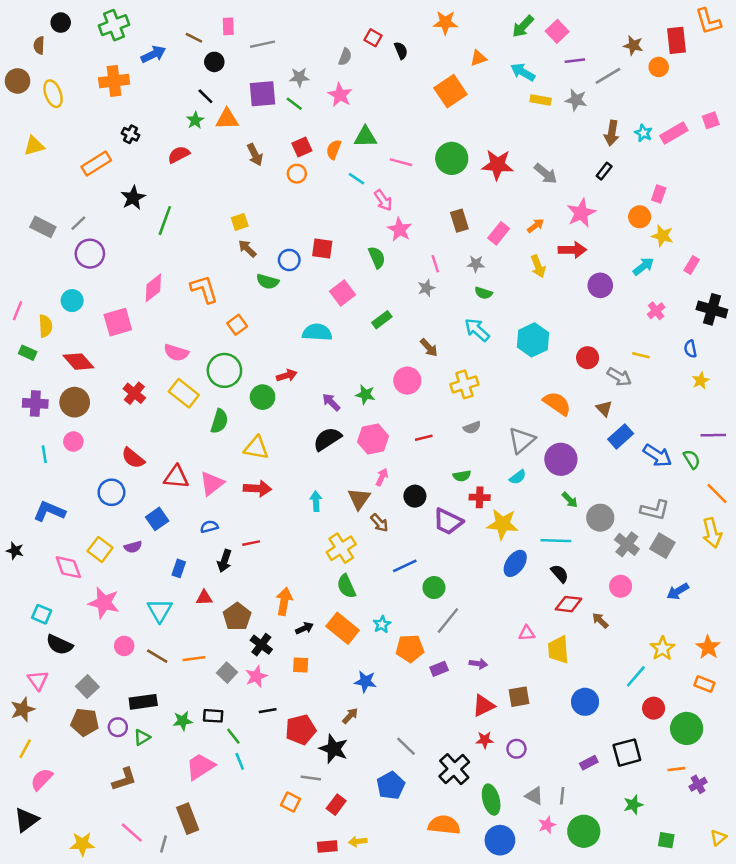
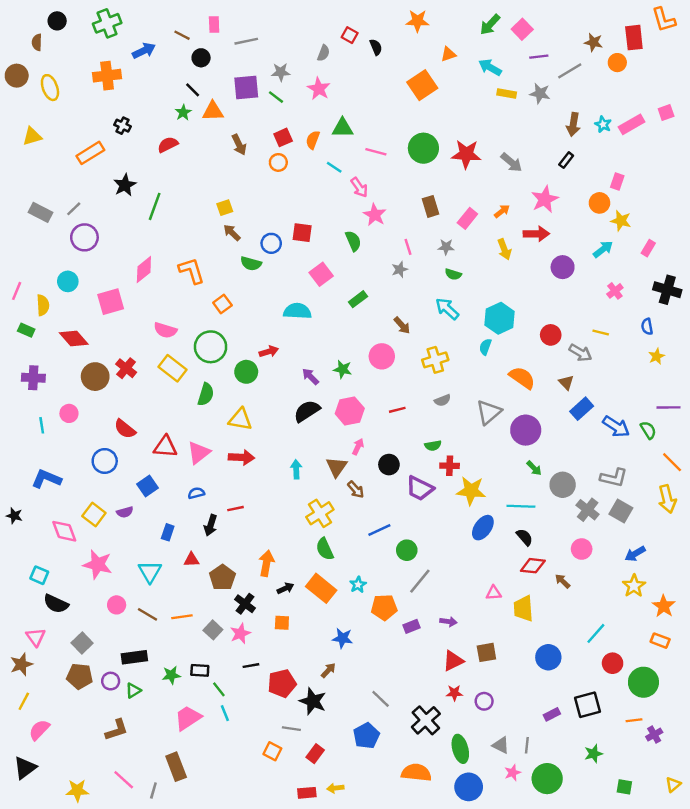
brown circle: (75, 402) -> (95, 377), moved
cyan semicircle: (518, 477) -> (485, 347), moved, turned 147
yellow star: (662, 648) -> (634, 586), moved

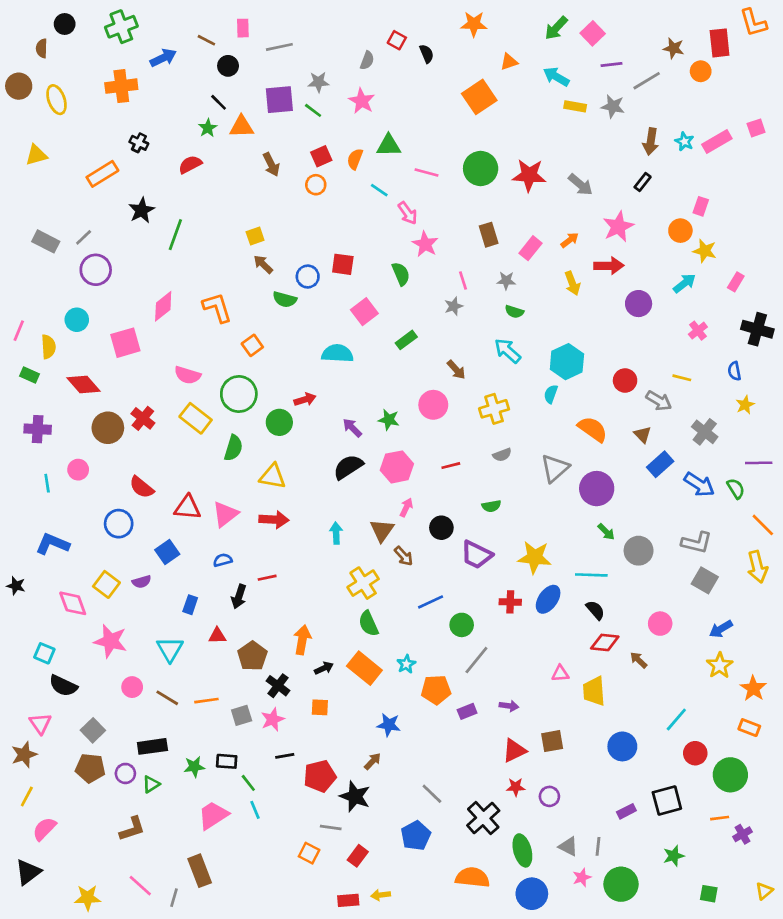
red cross: (450, 466) -> (510, 602), moved
gray cross: (588, 510) -> (705, 432), moved
gray square: (213, 630) -> (242, 715), turned 30

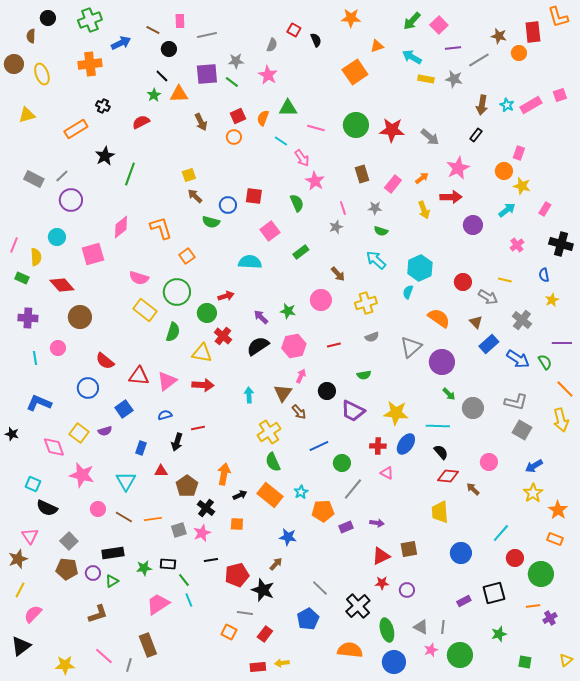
red cross: (143, 418) -> (223, 336), moved
pink triangle: (560, 674) -> (387, 473), moved, turned 32

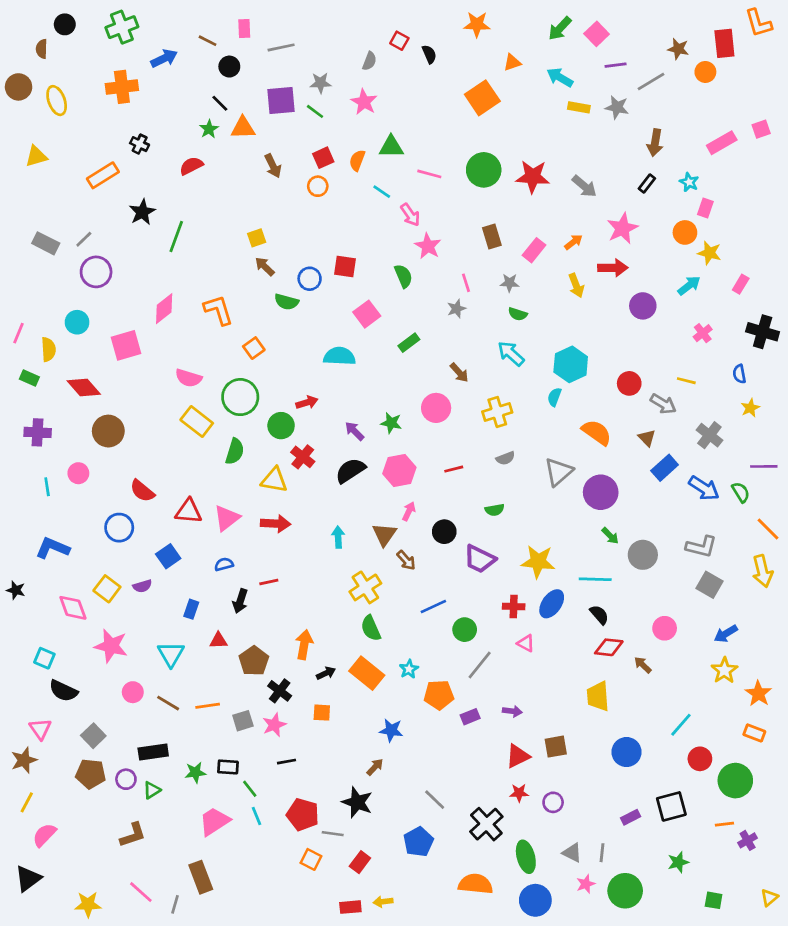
cyan star: (507, 105) -> (689, 182), moved
red pentagon: (237, 575) -> (303, 815), moved, turned 30

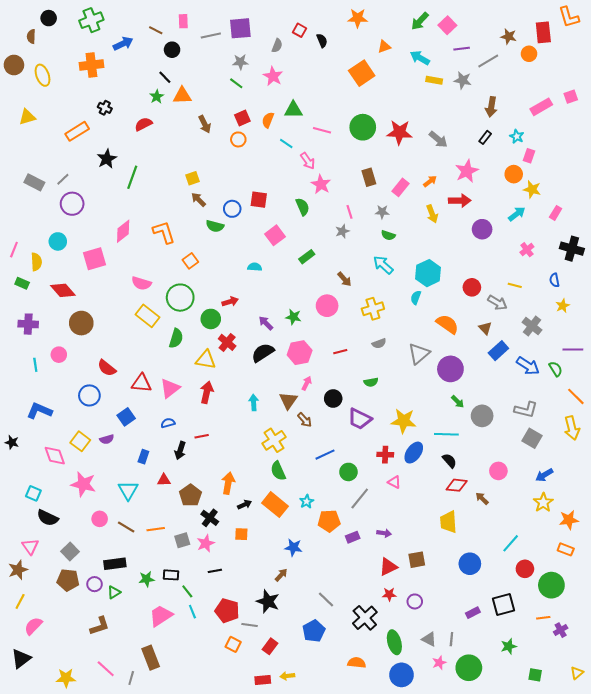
purple square: (281, 101) -> (240, 28), moved
cyan semicircle: (340, 356) -> (255, 267), size x0.6
red arrow: (276, 524) -> (207, 392), turned -80
orange star: (758, 694) -> (569, 520), turned 30
orange semicircle: (476, 884) -> (357, 663), size x0.7

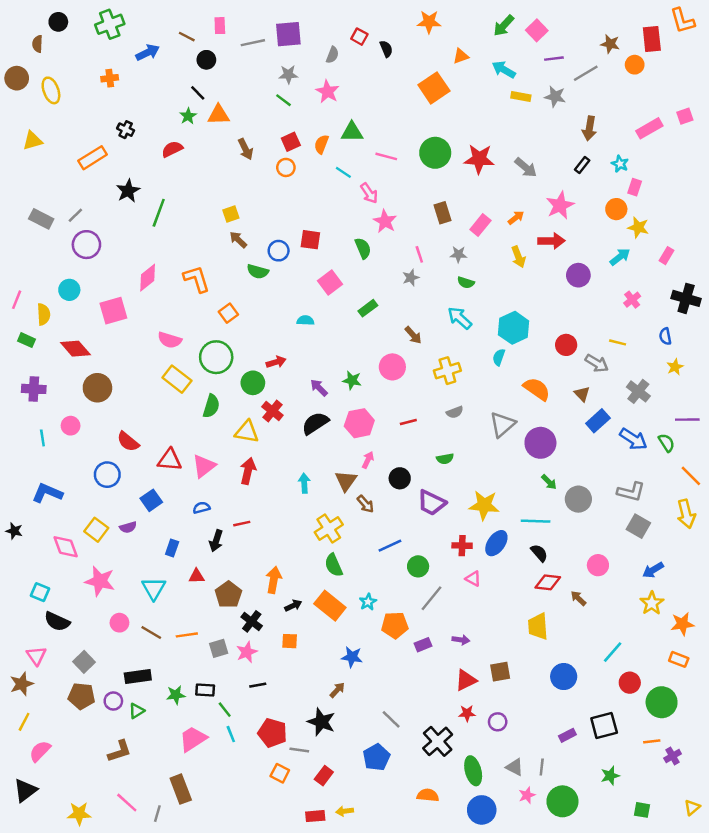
orange cross: (91, 65) -> (110, 78), size x0.6

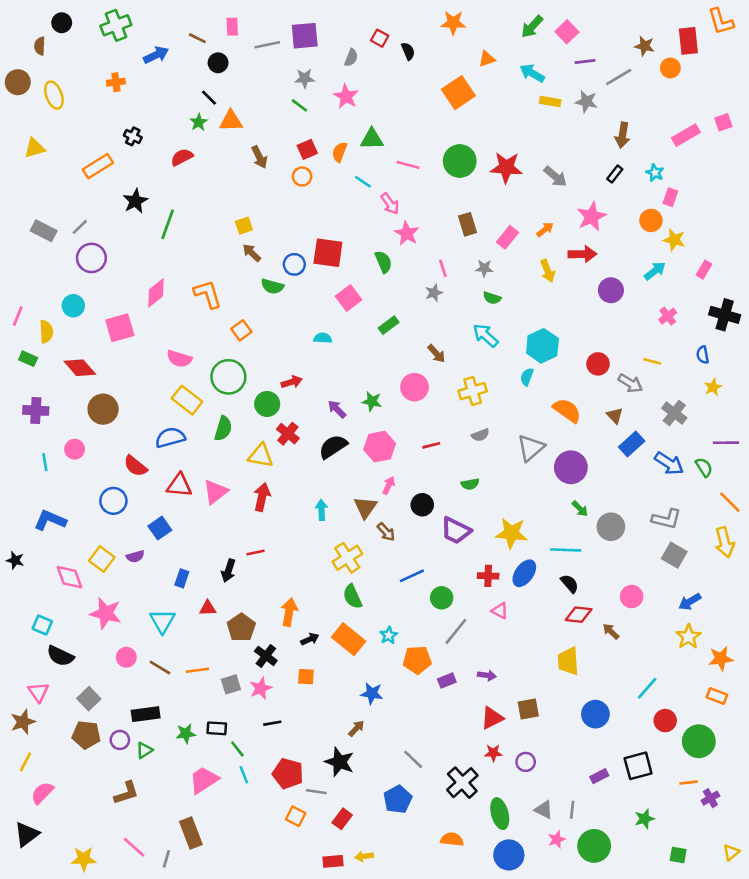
red square: (310, 240) -> (328, 253), size x1.4
blue semicircle: (201, 508) -> (170, 438), moved, size x1.6

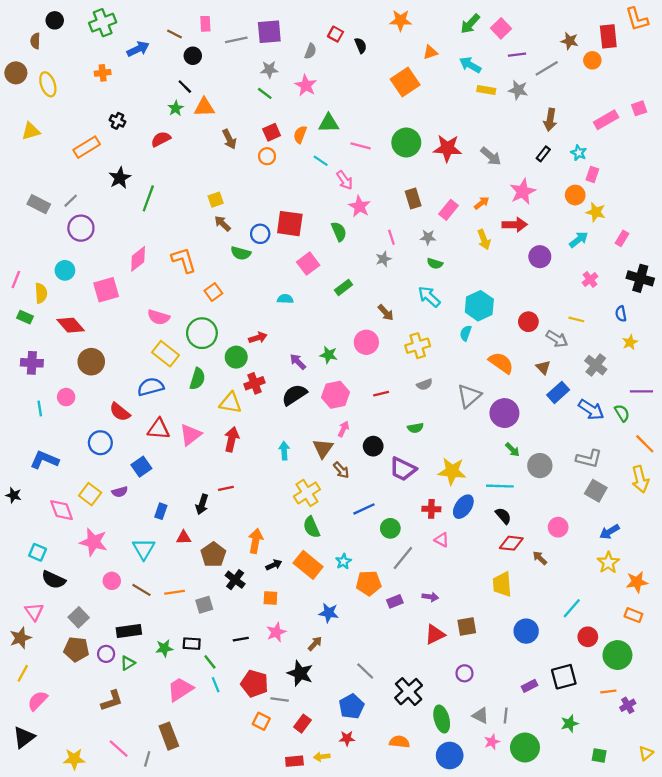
red cross: (288, 434) -> (254, 383), turned 30
pink star: (261, 688) -> (276, 632), moved
red star: (493, 753) -> (347, 738), moved

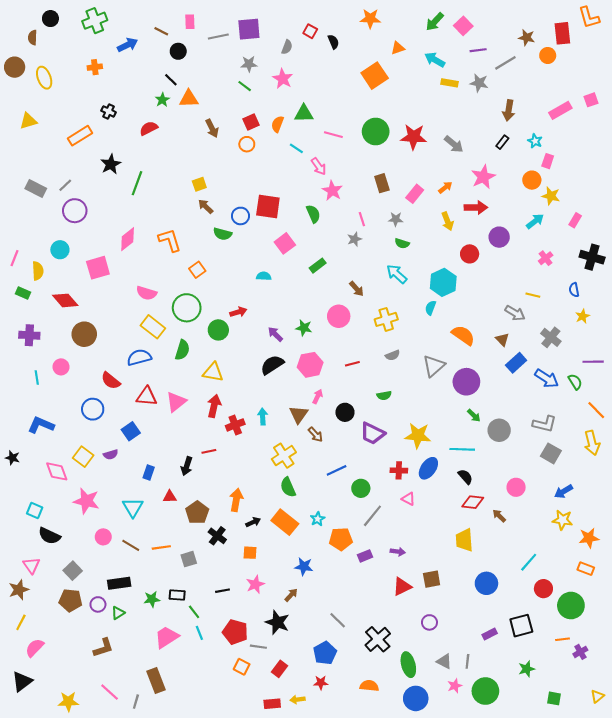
red circle: (528, 322) -> (470, 254), moved
red cross: (254, 383) -> (235, 425), moved
yellow star: (608, 563) -> (562, 520), turned -30

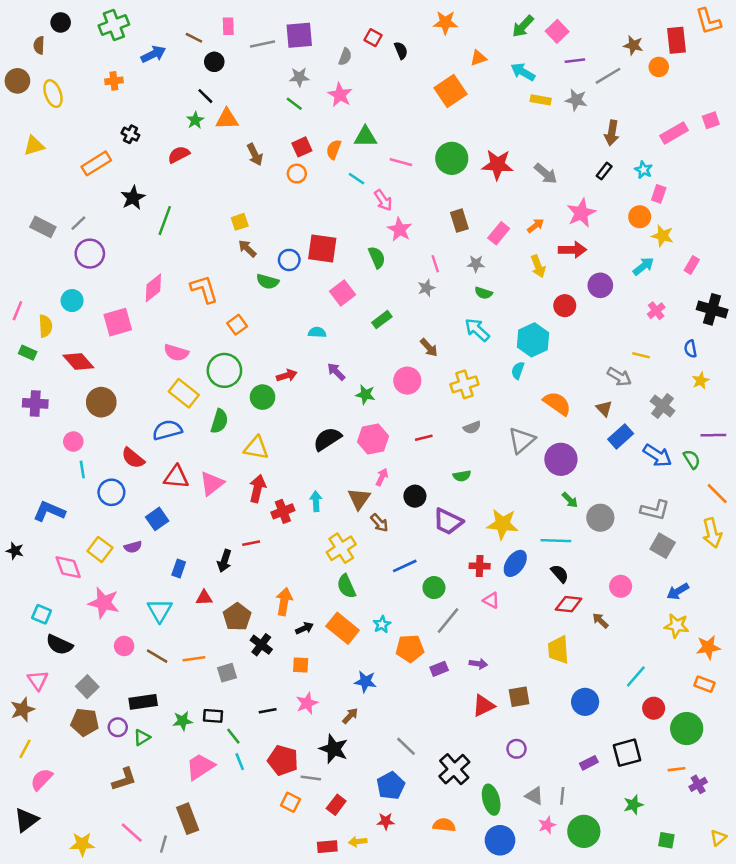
purple arrow: (275, 334) -> (336, 372), moved
cyan line: (37, 377) -> (82, 469), moved

